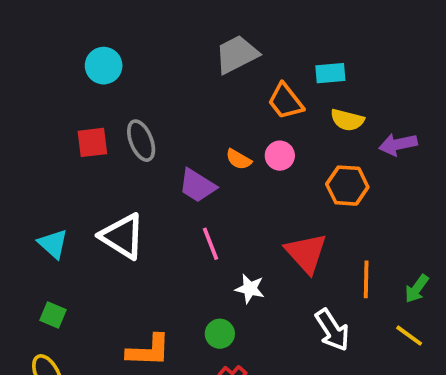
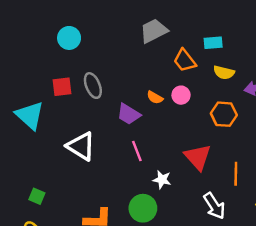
cyan triangle: (53, 244) -> (30, 115), moved, size x1.5
green circle: (220, 334) -> (143, 208), size x1.5

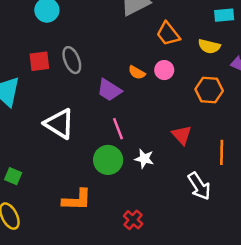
cyan rectangle: (213, 43) -> (224, 15), moved
red triangle: (198, 157) -> (182, 135), size x0.7
green circle: (143, 208) -> (108, 160), moved

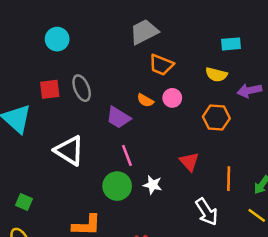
orange trapezoid: (168, 34) -> (161, 65), moved, turned -30

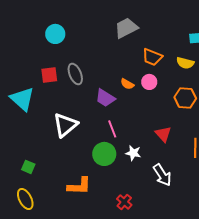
orange trapezoid: (161, 65) -> (152, 57), moved
white triangle: (69, 151) -> (65, 125), turned 48
white arrow: (207, 212) -> (162, 175), moved

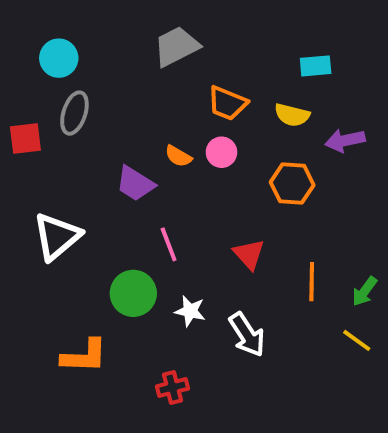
cyan circle: (55, 34) -> (59, 58), moved
gray ellipse: (75, 74) -> (74, 113), moved, turned 40
pink line: (112, 129) -> (169, 244), moved
white star: (133, 153) -> (190, 311), moved
red cross: (124, 202) -> (172, 387), turned 35

